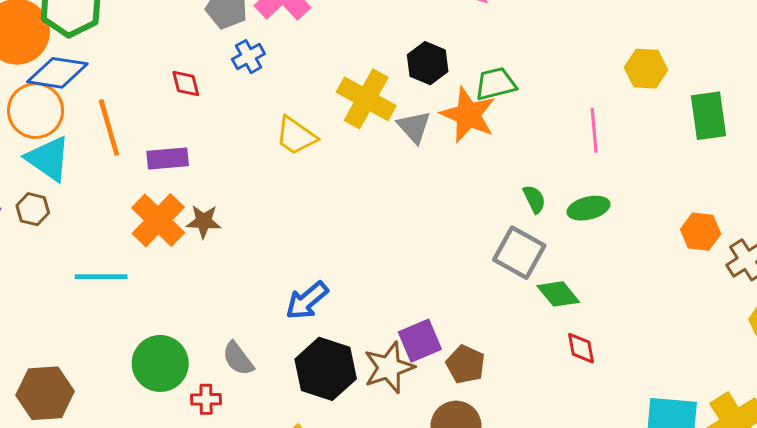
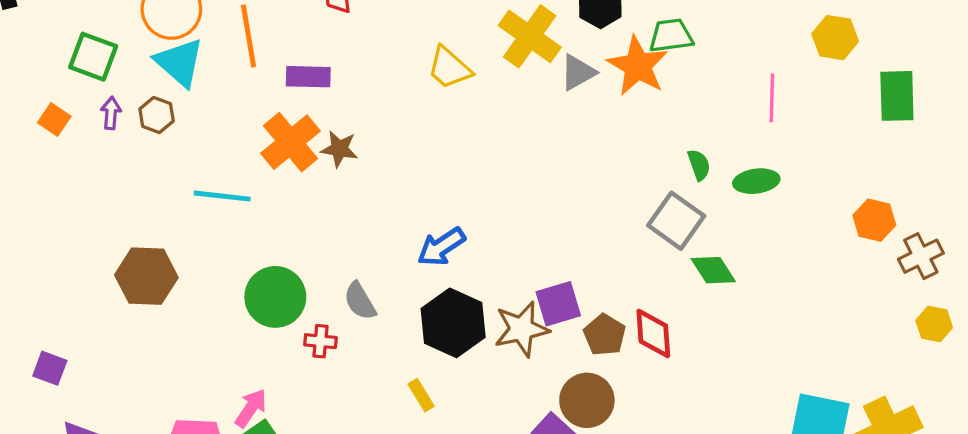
gray triangle: (414, 127) -> (578, 72), turned 36
red diamond: (581, 348) -> (653, 333), moved, size x1.4
brown hexagon: (45, 393) -> (146, 276), moved

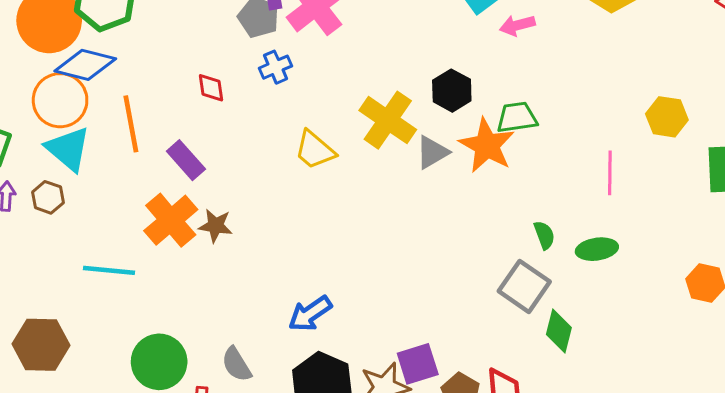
purple rectangle: (308, 77) -> (186, 160), turned 48
green diamond: (713, 270) -> (559, 331), turned 48

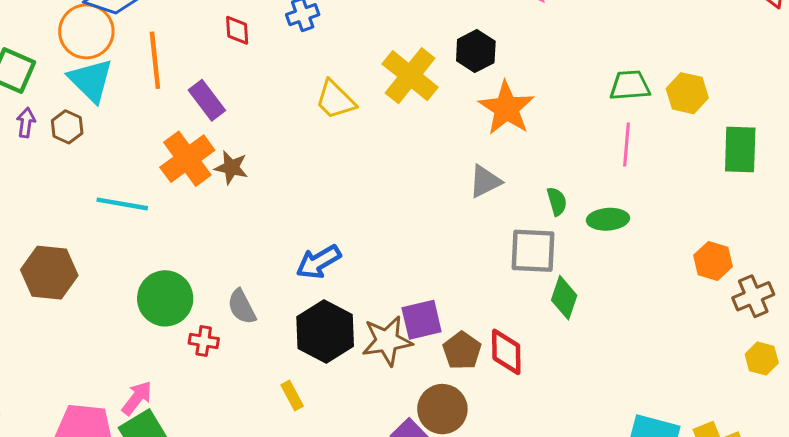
green trapezoid: (517, 117) -> (630, 85), moved
gray triangle: (432, 152) -> (485, 181), moved
gray square: (524, 286) -> (533, 251), turned -36

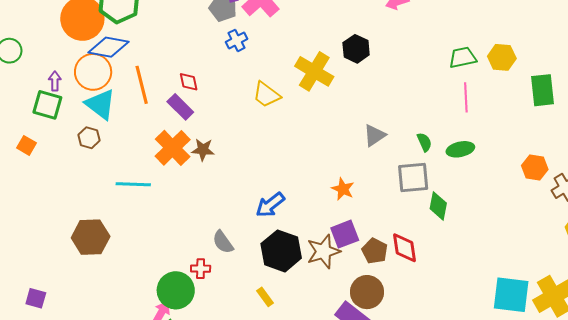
red diamond: (237, 30) -> (189, 82), moved
orange star: (507, 108) -> (343, 189), moved, size x0.6
purple arrow: (26, 123) -> (55, 81), moved
green circle: (165, 298) -> (176, 290), moved

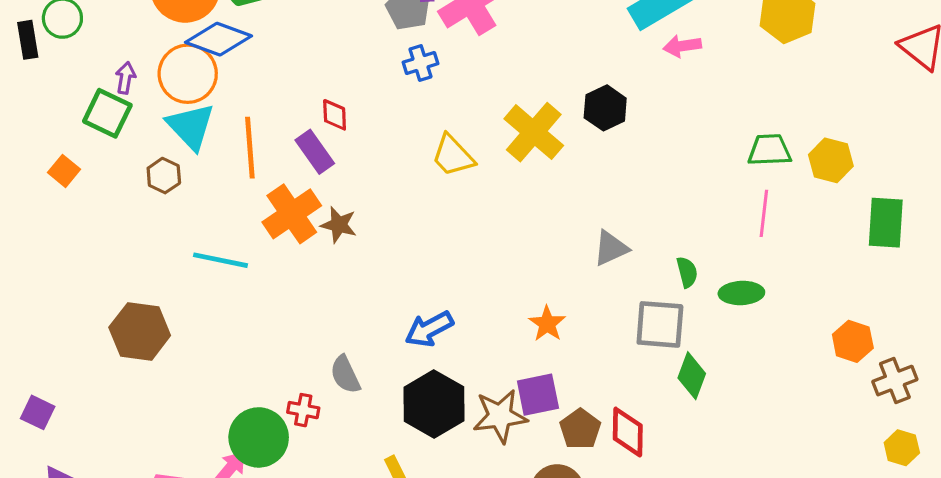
orange line: (142, 85) -> (250, 148), moved

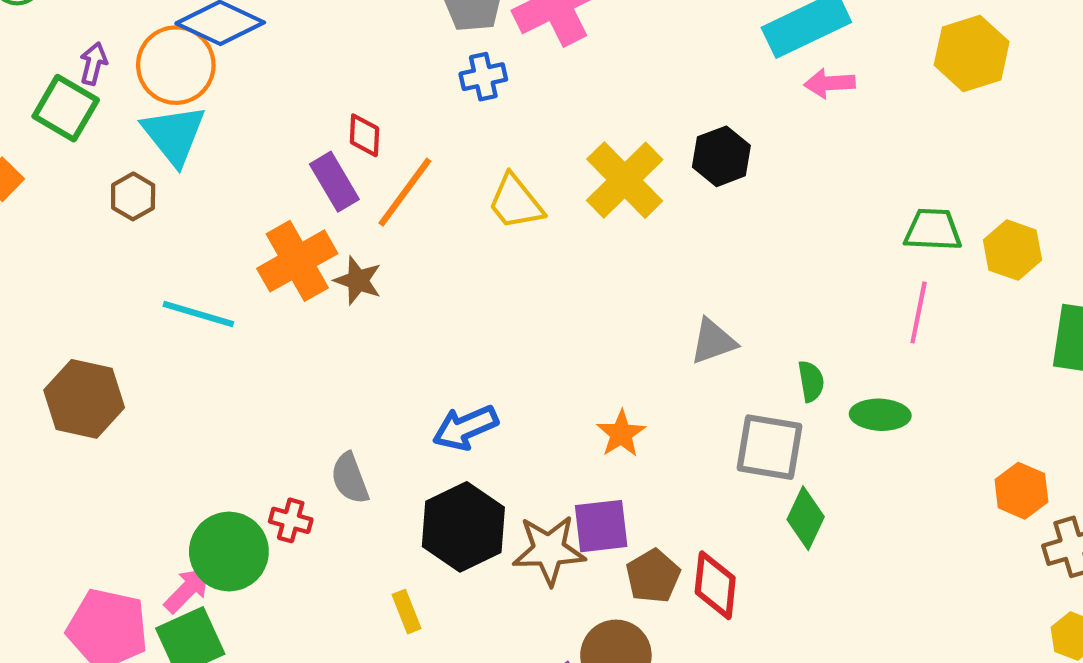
orange line: (250, 148) -> (405, 192), moved, turned 36

